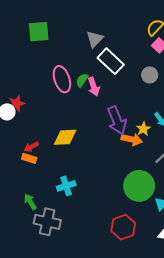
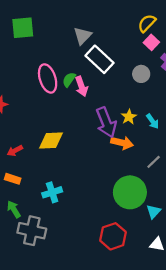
yellow star: (143, 129) -> (129, 117), moved
orange rectangle: (29, 158) -> (13, 179), moved

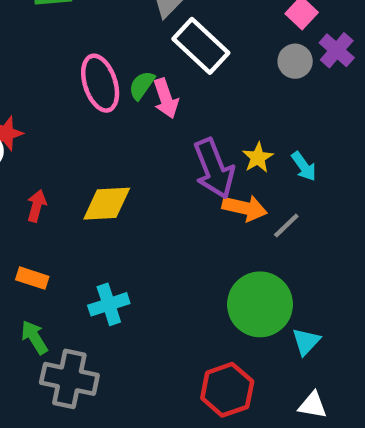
gray circle: (141, 74) -> (295, 61), moved
red arrow: (15, 151) -> (37, 206), moved, turned 133
gray line: (154, 162) -> (286, 226), moved

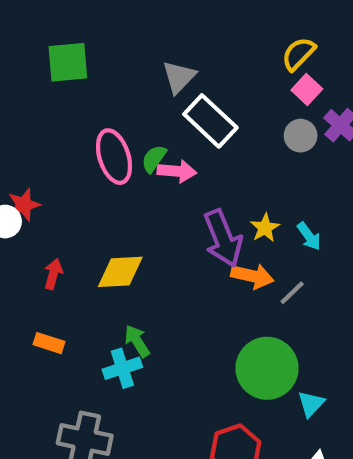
pink arrow: (166, 98) -> (177, 171), turned -66
green arrow: (34, 337) -> (137, 341), moved

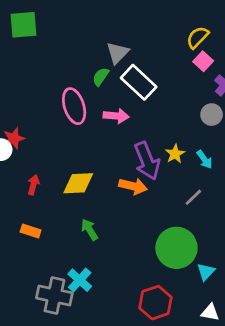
green square: (68, 62) -> (24, 25), moved
gray circle: (301, 136) -> (212, 115), moved
green semicircle: (154, 159) -> (101, 77), moved
orange arrow: (252, 276) -> (133, 186), moved
cyan cross: (122, 368) -> (80, 280), moved, turned -30

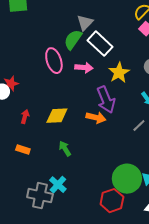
green semicircle: (101, 77) -> (73, 40), size x1.5
yellow star: (175, 154) -> (119, 73), moved, size x1.5
green circle: (176, 248) -> (127, 179), moved

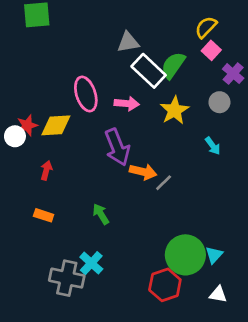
gray triangle: (85, 23) -> (128, 42), turned 36
green semicircle: (73, 40) -> (173, 65), moved
purple arrow: (106, 100) -> (117, 147), moved
yellow diamond: (57, 116) -> (56, 125), moved
gray line: (139, 126) -> (164, 183), moved

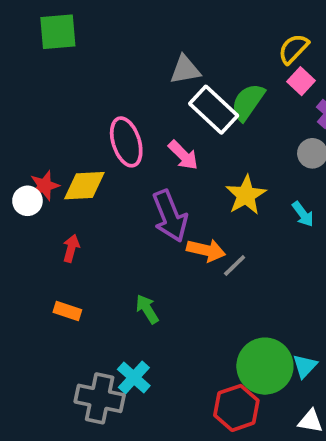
pink arrow: (127, 104) -> (183, 155), turned 40
yellow star: (174, 110) -> (246, 195), moved

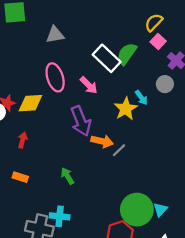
gray triangle: (185, 70) -> (55, 35), moved
cyan arrow: (303, 214) -> (141, 98), moved
cyan cross: (134, 377) -> (60, 216), turned -36

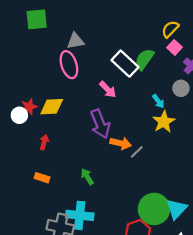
pink ellipse: (55, 77) -> (69, 65), moved
yellow star: (126, 109) -> (164, 122), moved
cyan triangle: (160, 210) -> (177, 209), size x1.5
cyan cross: (60, 216) -> (80, 215), size x1.4

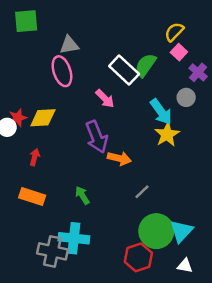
cyan arrow: (158, 101) -> (161, 112), size x1.6
gray line: (137, 152) -> (142, 192), moved
orange rectangle: (42, 178) -> (32, 197), size x1.5

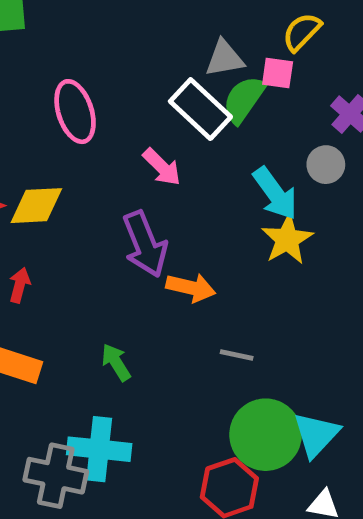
gray triangle: (69, 45) -> (225, 58), moved
pink square: (179, 52) -> (278, 73), moved, turned -35
gray line: (142, 192) -> (237, 355), turned 56

